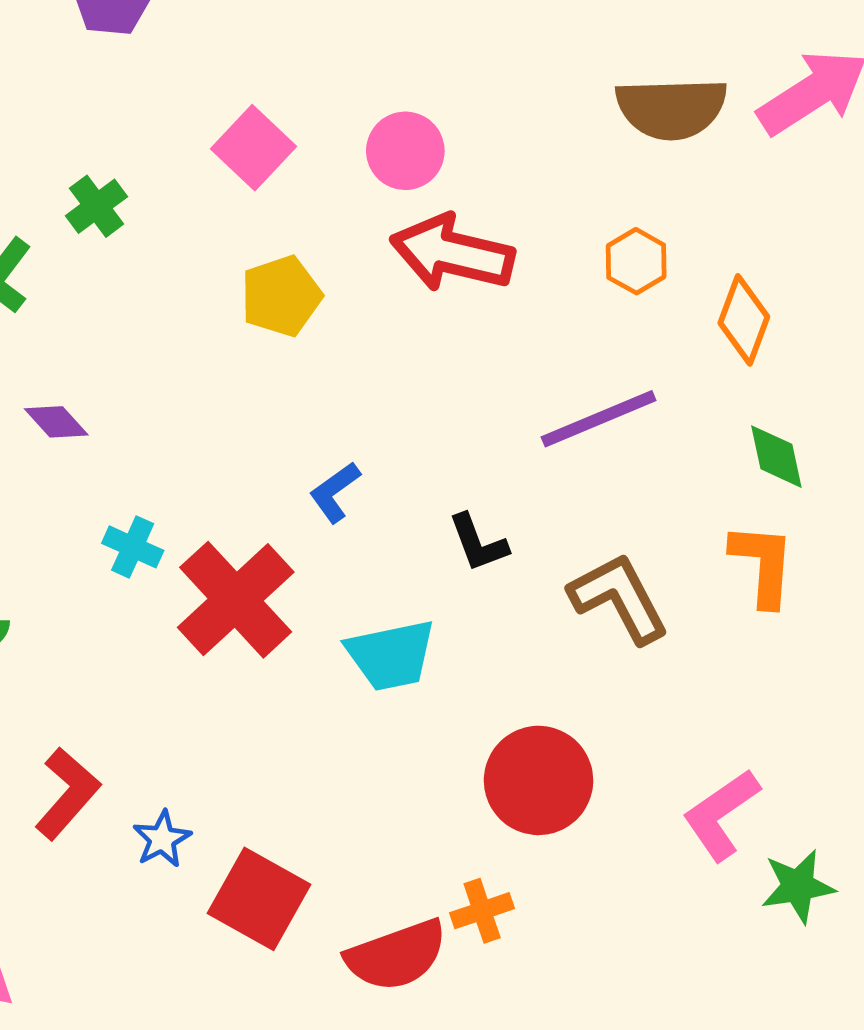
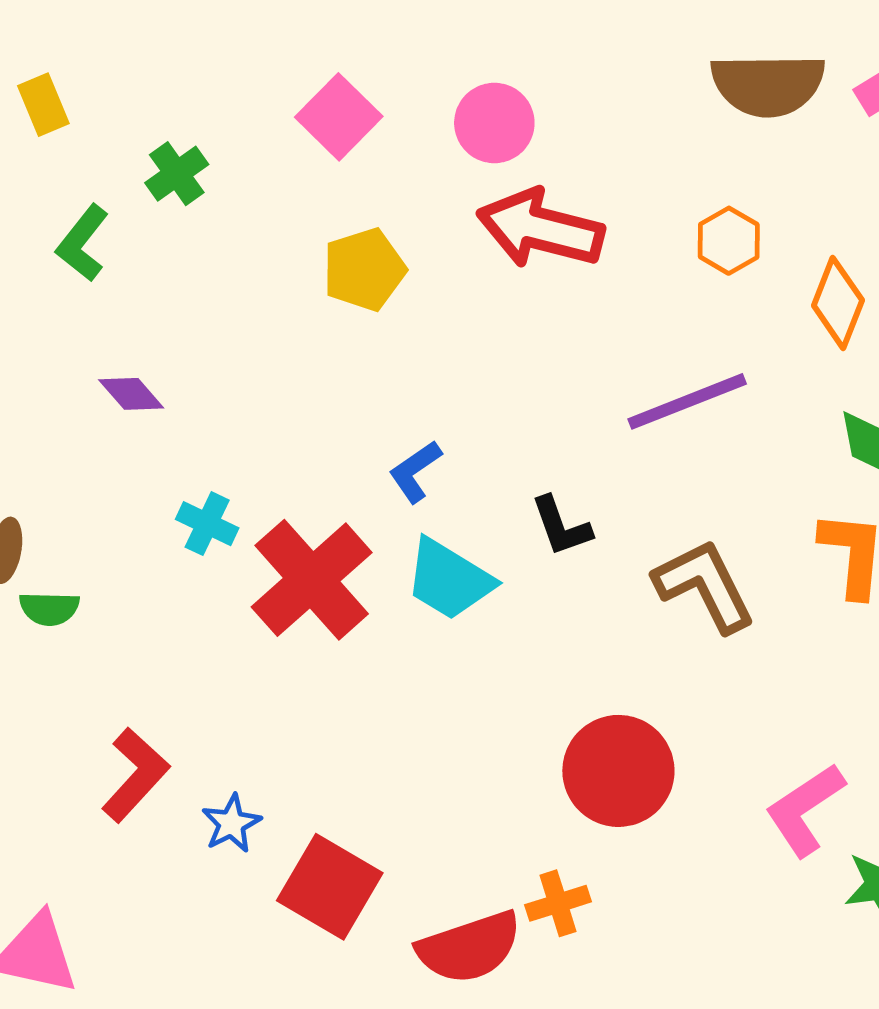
cyan trapezoid: (391, 655) -> (449, 579), moved, turned 42

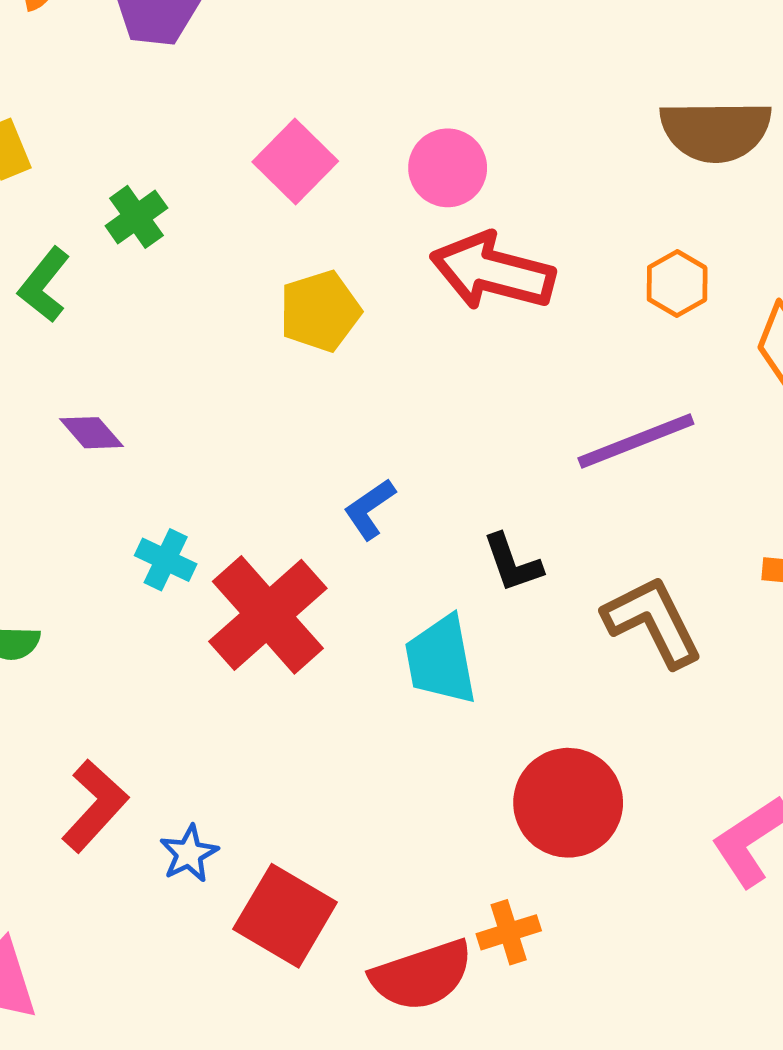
cyan trapezoid: (449, 579) -> (441, 660), moved, turned 48

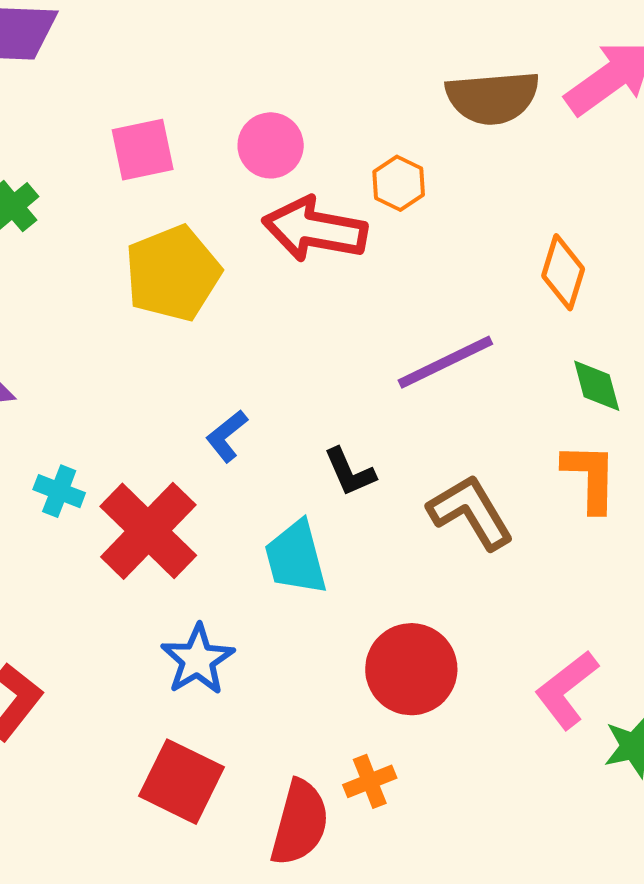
pink square: (295, 161) -> (143, 150), turned 38
orange hexagon: (677, 284) -> (399, 183), moved
yellow pentagon: (320, 311) -> (173, 273), size x1.4
blue star: (189, 854) -> (198, 660), moved, size x1.5
red semicircle: (422, 975) -> (300, 823), turned -52

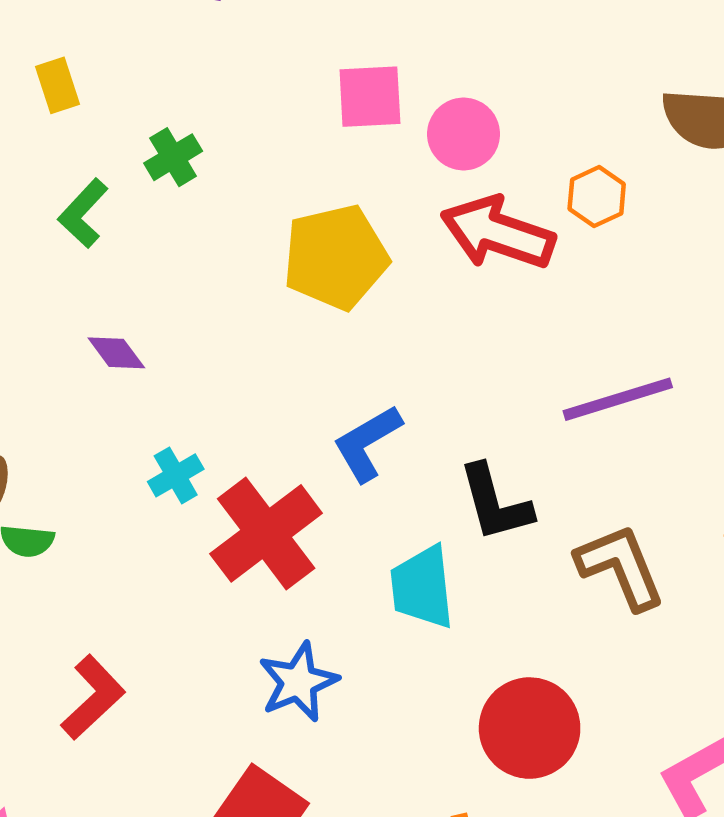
pink square: (143, 150) -> (370, 97), moved
blue L-shape: (227, 436) -> (367, 443), size x1.4
black L-shape: (350, 472) -> (495, 503), size x1.4
cyan cross: (59, 491) -> (176, 475), turned 30

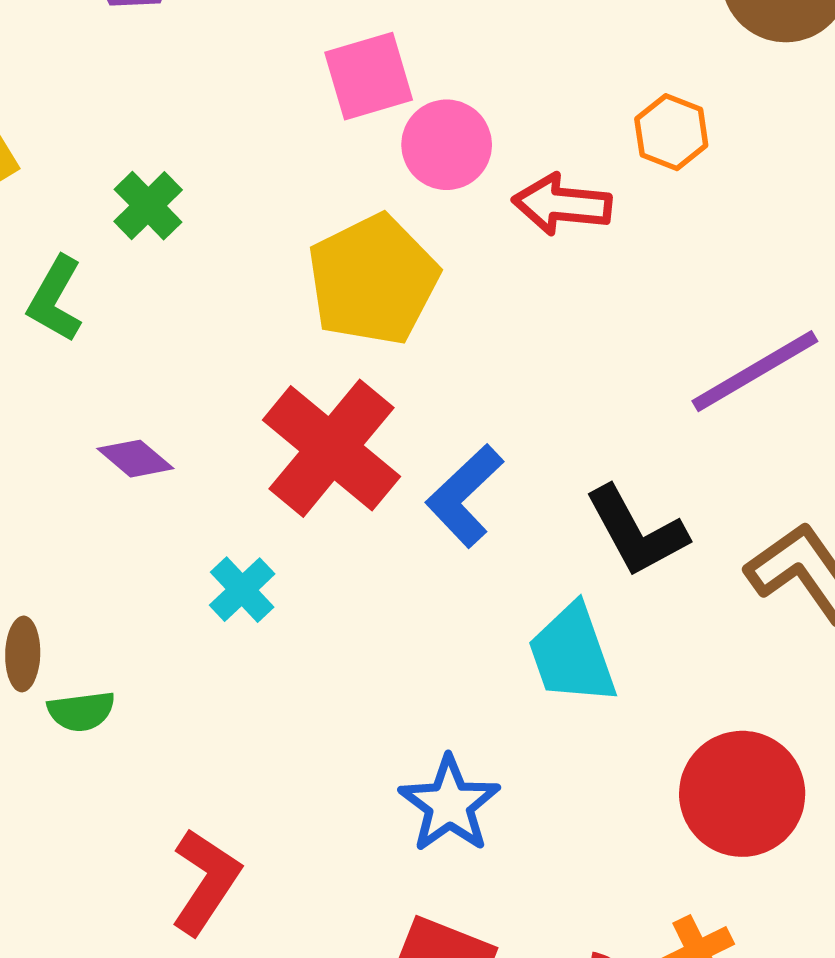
pink circle: (464, 134) -> (447, 145), moved
red arrow: (498, 233) -> (562, 204), size x0.7
red cross: (266, 533) -> (331, 448), moved

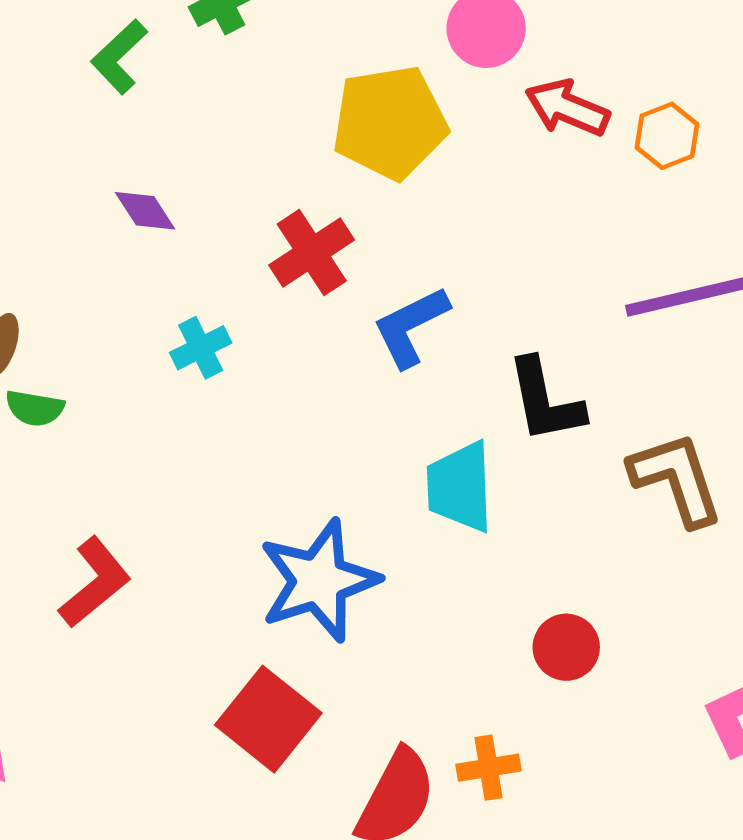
orange hexagon: (671, 132) -> (667, 136), moved
red cross: (331, 448) -> (312, 253), size x0.7
red circle: (742, 794) -> (566, 647), size x0.6
blue star: (449, 804) -> (319, 581), size x1.4

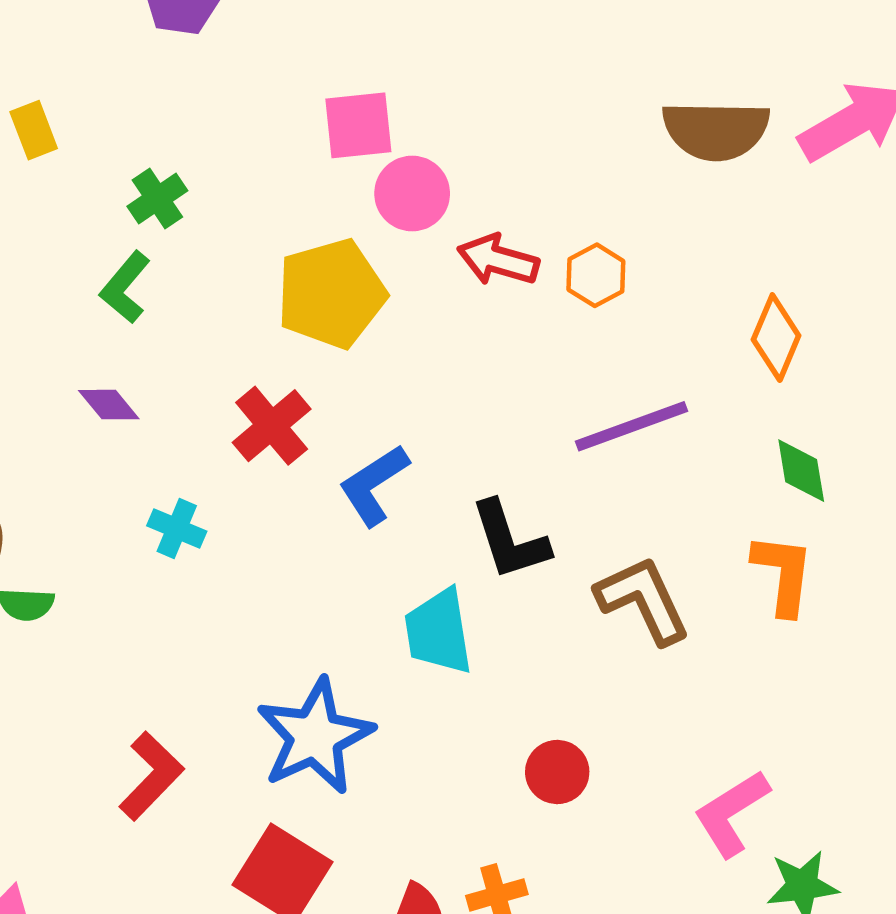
green L-shape: (119, 57) -> (125, 287), moved
cyan cross: (201, 348) -> (177, 529), turned -34
red L-shape: (95, 582) -> (151, 776), moved

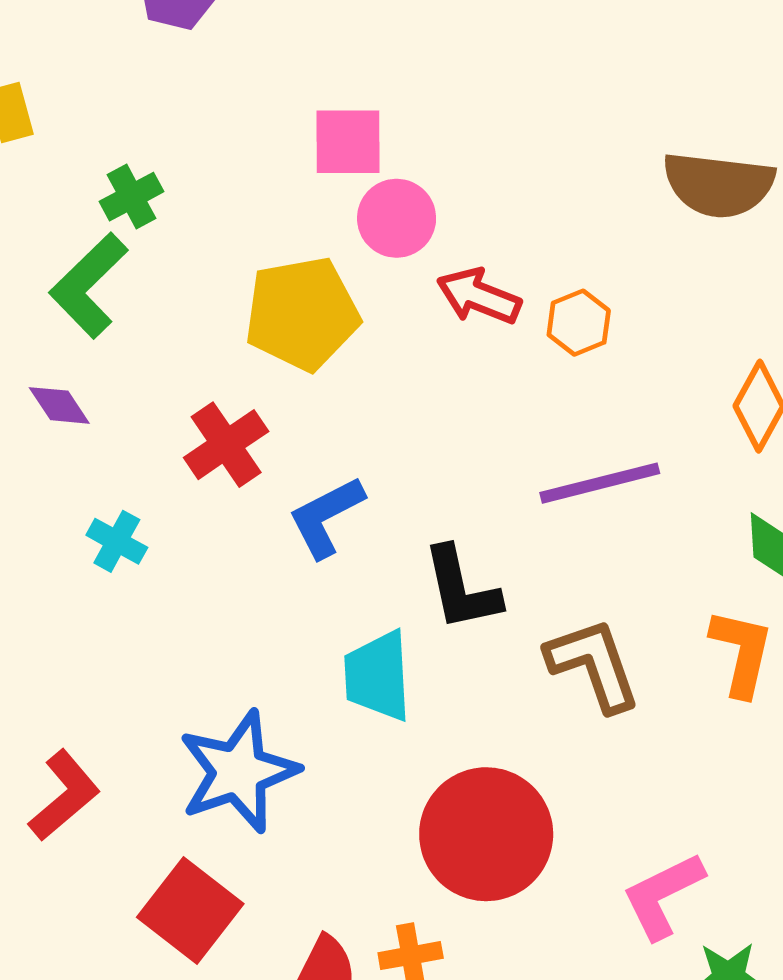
green L-shape: (125, 287) -> (89, 285), size x1.4
red circle: (557, 772) -> (486, 834), size x2.0

